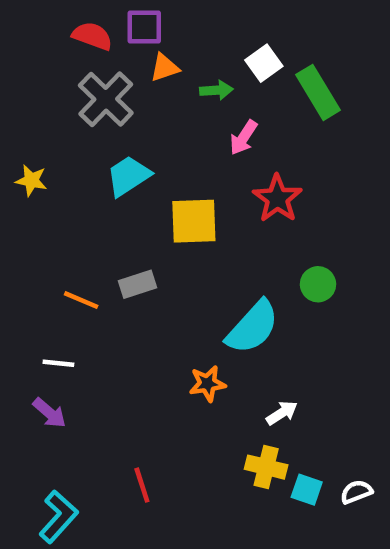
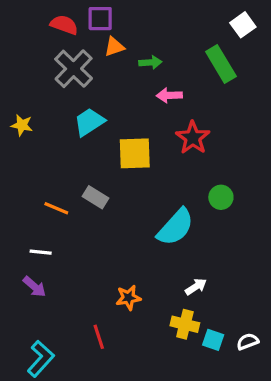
white square: (264, 63) -> (243, 25), moved
pink arrow: (244, 138) -> (169, 95), turned 55
gray rectangle: (137, 284) -> (96, 197), turned 50
orange star: (207, 384) -> (128, 298), moved

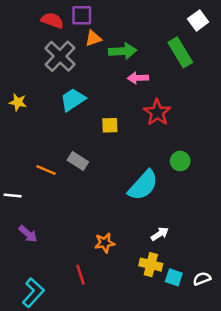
green arrow: (150, 62) -> (123, 51), size x1.5
yellow square: (135, 153) -> (110, 125), size x0.6
white line: (41, 252) -> (13, 196), moved

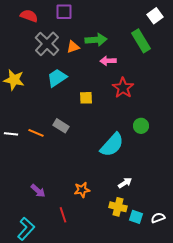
red semicircle: (52, 20) -> (29, 16), moved
orange triangle: (93, 38) -> (73, 47), moved
yellow star: (18, 102) -> (14, 80), size x1.5
white line: (13, 196) -> (11, 134), moved
purple arrow: (28, 234) -> (38, 191), moved

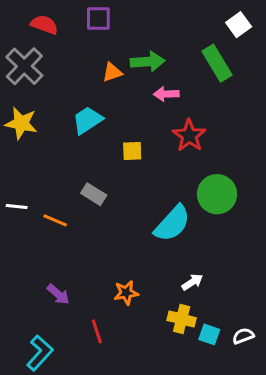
gray cross: (47, 44) -> (24, 66), moved
green circle: (141, 126) -> (217, 194), size x1.6
orange line: (36, 133) -> (55, 220), moved

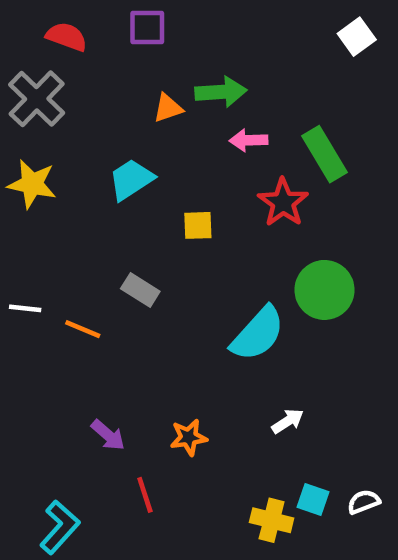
green rectangle: (217, 63) -> (325, 154), moved
purple arrow: (58, 294) -> (108, 435), moved
yellow cross: (182, 319) -> (272, 520), moved

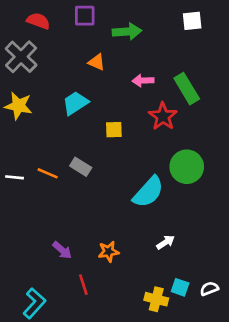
white square: (357, 37) -> (192, 21), moved, turned 30
green arrow: (221, 92) -> (127, 32), moved
orange triangle: (168, 108) -> (97, 62), turned 42
orange line: (83, 329) -> (48, 173), moved

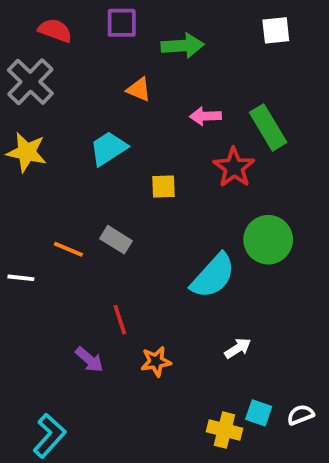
white line: (14, 177) -> (21, 278), moved
red line: (83, 285) -> (120, 320), moved

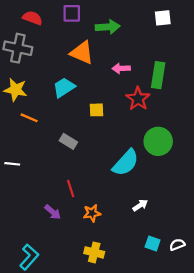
gray cross: (30, 82) -> (18, 48), turned -32
orange triangle: (139, 89) -> (82, 53), size x1.6
green rectangle: (268, 127) -> (158, 75), turned 40
orange line: (68, 249) -> (29, 118), moved
yellow cross: (224, 430) -> (94, 252), moved

